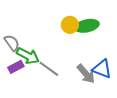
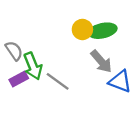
green arrow: (28, 56) -> (33, 66), turned 40
gray arrow: (86, 74) -> (101, 61), moved

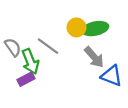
purple rectangle: (19, 79) -> (26, 79), moved
gray line: (58, 81) -> (48, 46), moved

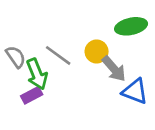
yellow circle: (76, 27) -> (97, 52), moved
green ellipse: (95, 29) -> (131, 26), moved

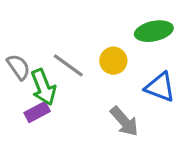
gray arrow: (114, 69) -> (124, 121), moved
blue triangle: (135, 91) -> (160, 87), moved

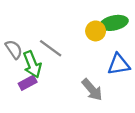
yellow circle: (113, 61) -> (96, 31), moved
blue triangle: (160, 87) -> (119, 64), turned -30

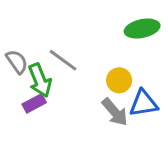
yellow circle: (96, 31) -> (119, 80), moved
blue triangle: (119, 64) -> (144, 103), moved

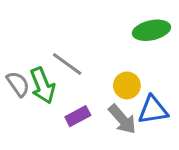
gray semicircle: (17, 62) -> (18, 84), moved
purple rectangle: (34, 103) -> (78, 116), moved

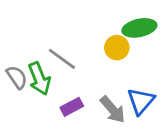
yellow circle: (127, 85) -> (117, 48), moved
blue triangle: (153, 110) -> (141, 101), turned -40

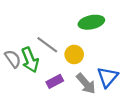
green ellipse: (139, 28) -> (91, 22), moved
yellow circle: (117, 48) -> (74, 54), moved

